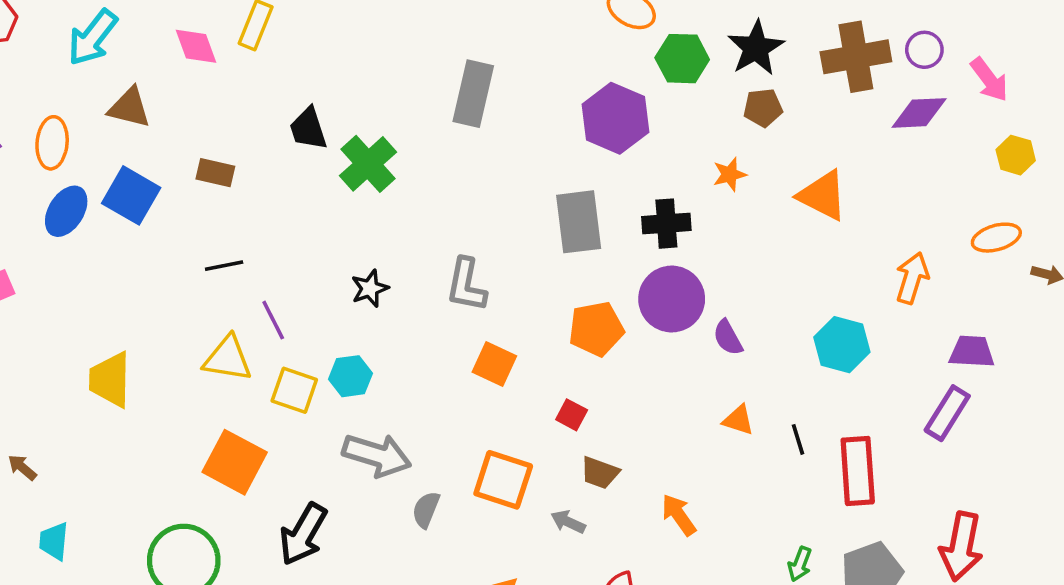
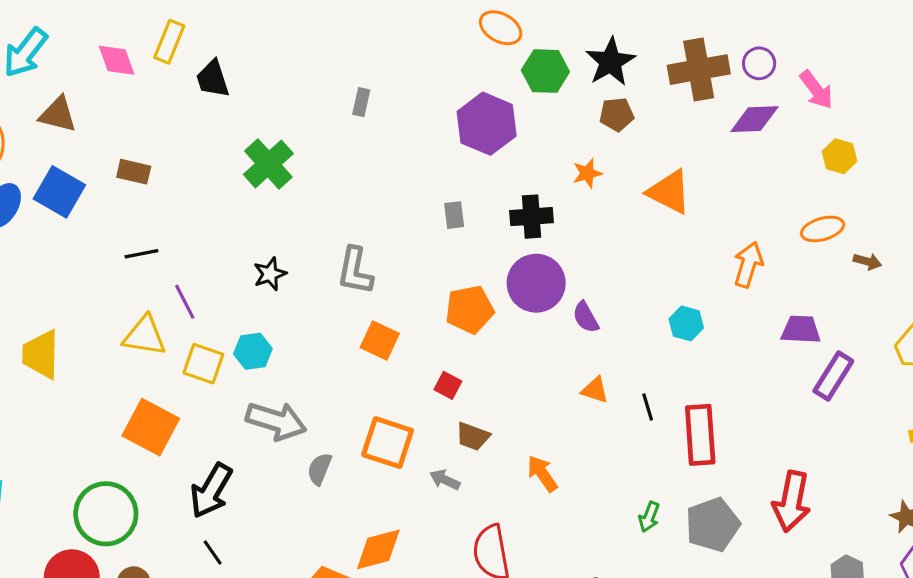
gray rectangle: (473, 94) -> (361, 102), size x0.5
black trapezoid: (308, 129) -> (213, 79), moved
gray rectangle: (579, 222) -> (454, 215), size x0.5
cyan hexagon: (842, 345) -> (686, 323), size x0.7
purple rectangle: (947, 413) -> (833, 376), moved

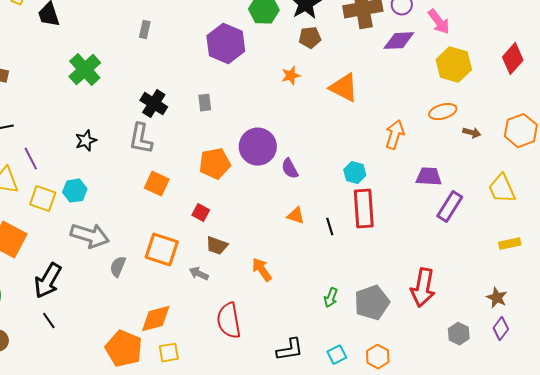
yellow hexagon: (840, 156) -> (454, 65), size x1.6
black cross: (532, 217) -> (154, 104), moved, turned 36
red rectangle: (700, 435) -> (364, 209), moved

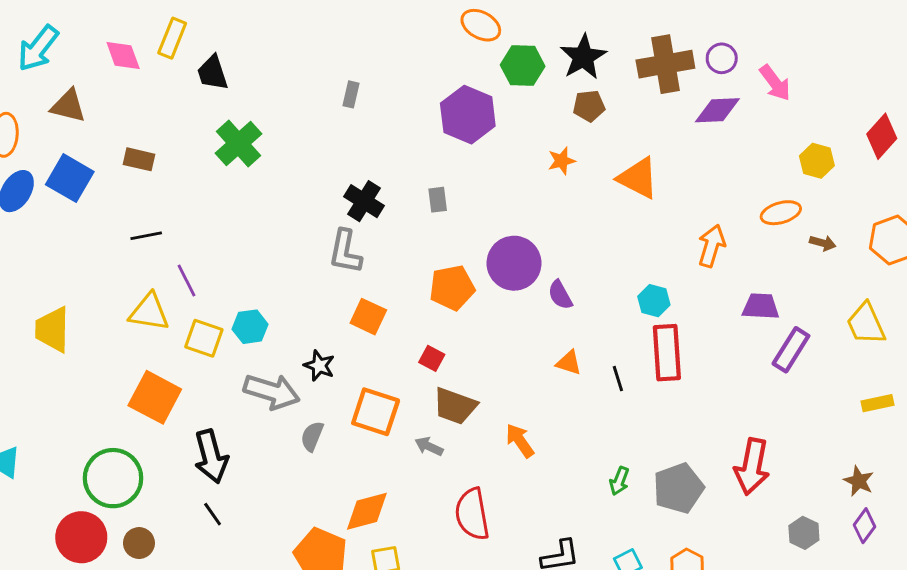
yellow hexagon: (454, 65) -> (817, 161), moved, size x0.7
green cross: (85, 70) -> (238, 143), moved
black star: (86, 141) -> (319, 366), moved, turned -30
brown trapezoid: (217, 246) -> (455, 406), size x1.4
black arrow: (48, 281) -> (211, 456), turned -45

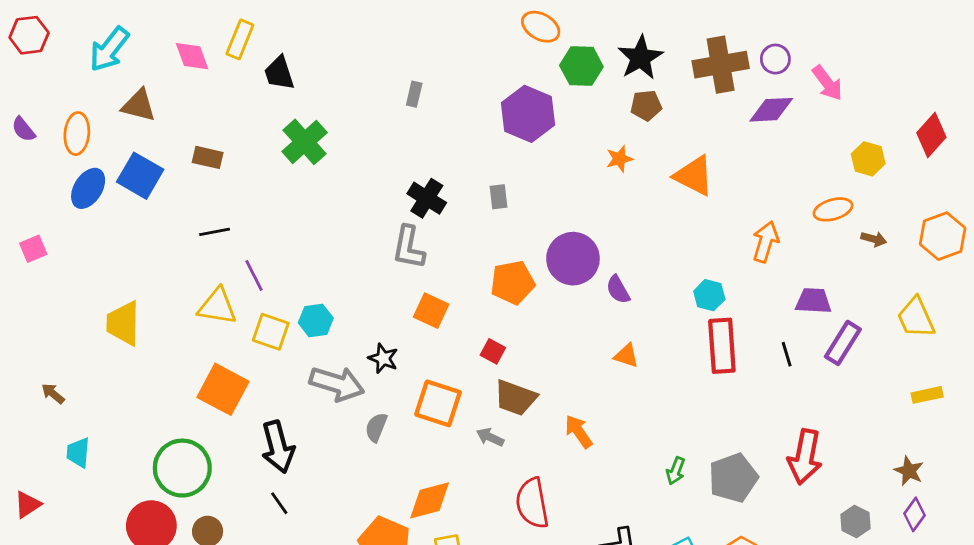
black line: (618, 379) -> (787, 354), moved

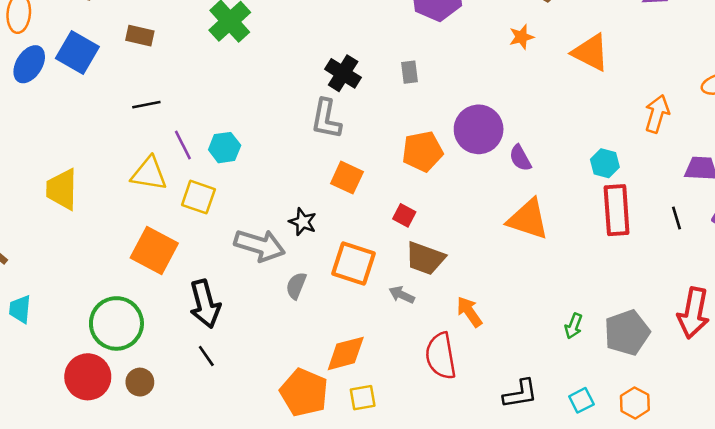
cyan hexagon: (316, 320) -> (225, 148), moved
orange triangle: (626, 356) -> (528, 219), size x1.8
orange arrow: (579, 431) -> (469, 312), moved

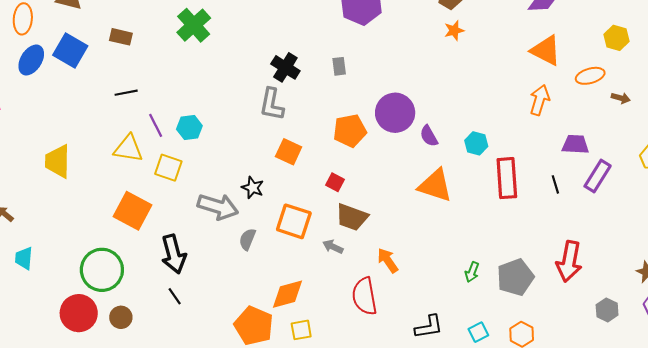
orange star: (522, 37) -> (454, 30), moved
orange triangle: (591, 53) -> (546, 51), moved
cyan hexagon: (605, 163) -> (476, 143), moved

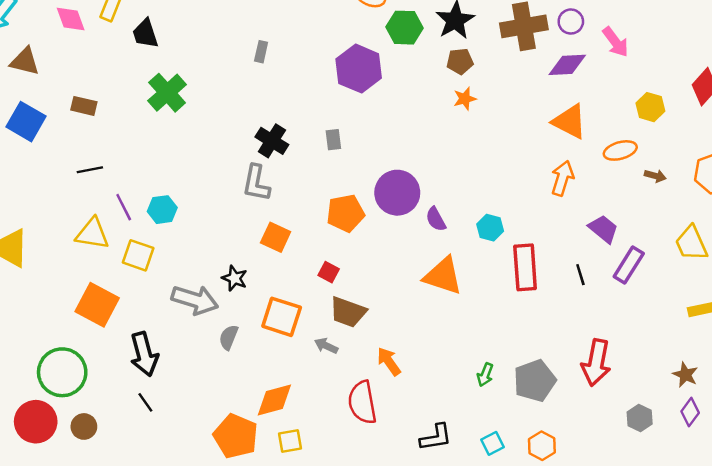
purple trapezoid: (575, 144) -> (603, 229), turned 36

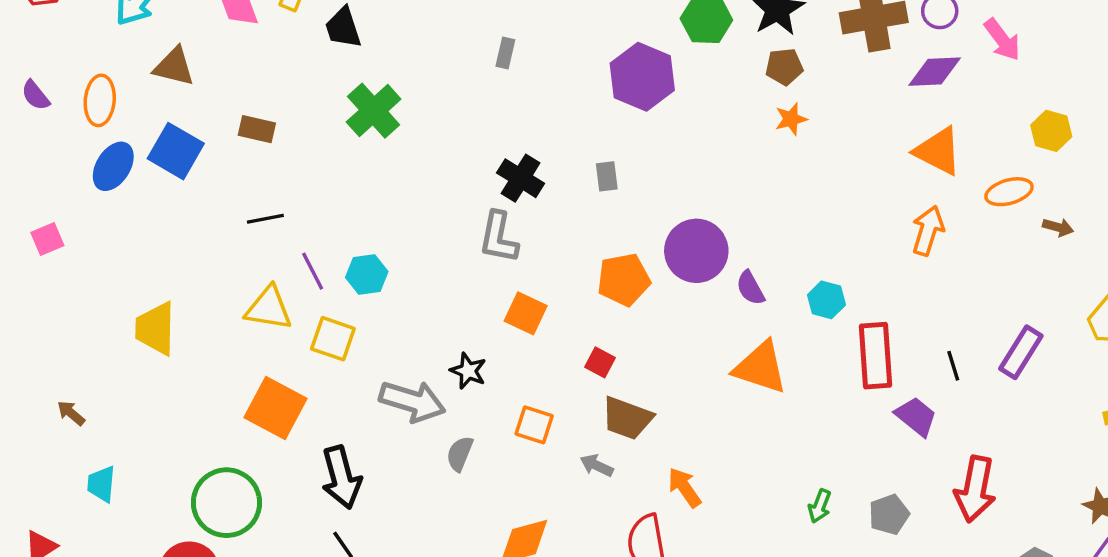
purple trapezoid: (603, 229) -> (916, 416), moved
orange square: (282, 317) -> (534, 425), size x0.7
gray pentagon: (535, 381) -> (889, 514), size x0.7

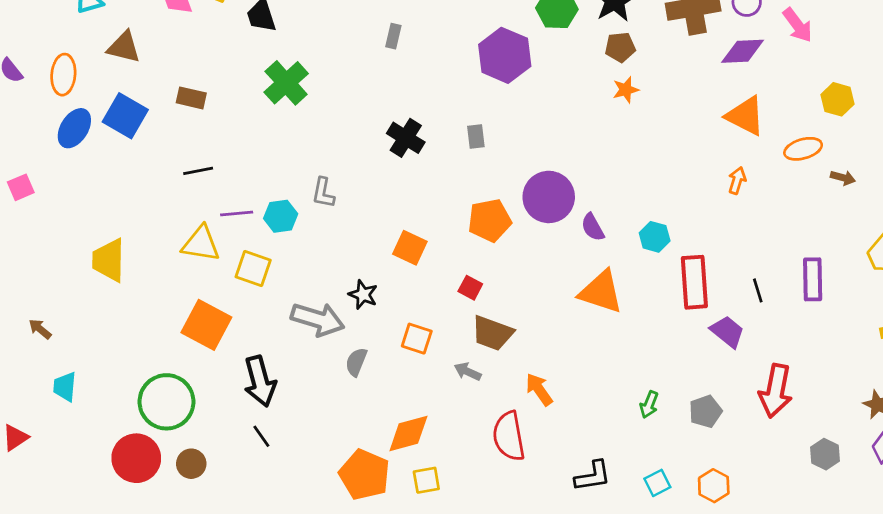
orange arrow: (928, 231) -> (737, 180), size x0.7
gray L-shape: (499, 237) -> (323, 193), moved, size x0.7
purple line: (313, 271) -> (237, 213), turned -68
purple rectangle: (1021, 352) -> (813, 279), turned -33

